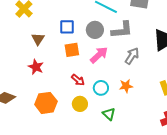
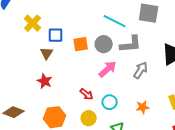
blue square: (67, 27) -> (56, 35), moved
orange square: (72, 50) -> (81, 44), moved
orange star: (126, 86) -> (143, 107), moved

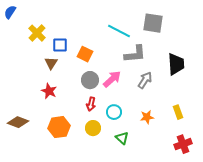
orange square: (81, 44) -> (85, 54), turned 35
gray circle: (104, 44) -> (90, 80), moved
red arrow: (87, 94) -> (91, 104), turned 64

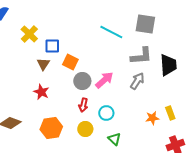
orange square: (85, 54) -> (70, 62), moved
gray L-shape: (135, 54) -> (141, 56), moved
orange star: (147, 117) -> (152, 118), moved

